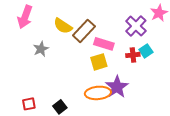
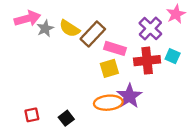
pink arrow: (25, 17) -> (27, 19), turned -125
gray star: (41, 49) -> (45, 28), moved
cyan square: (146, 51) -> (173, 56), moved, turned -32
red cross: (133, 55) -> (147, 61), size x1.6

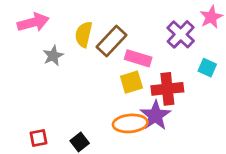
gray star: (45, 28) -> (53, 56), moved
yellow semicircle: (70, 28) -> (84, 34), turned 70
red cross: (147, 61) -> (167, 89), moved

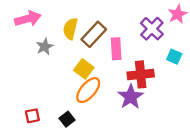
pink rectangle: (138, 58) -> (116, 49), turned 70
yellow square: (131, 82) -> (84, 69), moved, turned -36
orange ellipse: (130, 123) -> (88, 90), moved, turned -44

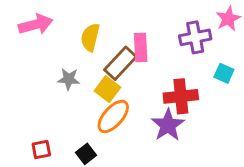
purple cross: (152, 29) -> (195, 37), turned 35
brown rectangle: (94, 34) -> (120, 63), moved
gray star: (45, 47) -> (69, 79), moved, turned 30
pink rectangle: (116, 49) -> (141, 47), moved

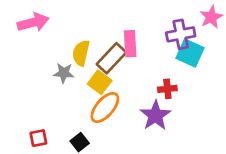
yellow semicircle: (90, 37) -> (81, 53), moved
cyan square: (224, 73) -> (190, 53), moved, size x1.5
red cross: (181, 96) -> (167, 89), size x0.6

